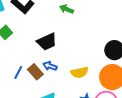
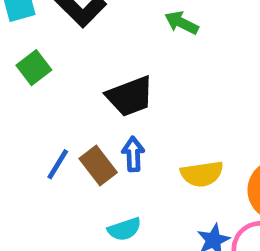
blue arrow: (50, 66) -> (133, 154), turned 64

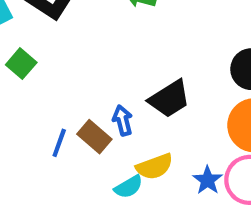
black trapezoid: (130, 96) -> (169, 99), moved
yellow semicircle: (202, 174) -> (155, 167), moved

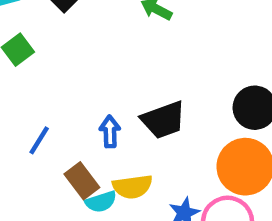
brown rectangle: (94, 137) -> (82, 181), moved

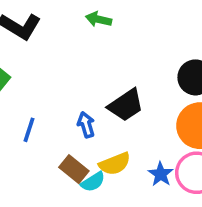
blue line: (39, 140) -> (29, 130), moved

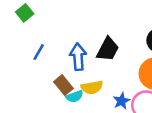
black trapezoid: (126, 105) -> (108, 49), turned -40
blue arrow: (86, 125) -> (78, 57), size x1.5

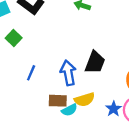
brown rectangle: (63, 85) -> (58, 101), turned -42

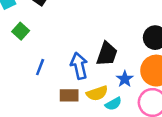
blue star: (114, 109) -> (125, 79), moved
cyan semicircle: (69, 110) -> (113, 104), moved

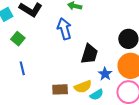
blue arrow: (79, 66) -> (64, 29), moved
blue line: (40, 67) -> (22, 68), moved, turned -32

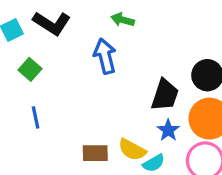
black trapezoid: (89, 54) -> (165, 95), moved
yellow semicircle: (83, 87) -> (132, 150), turned 48

